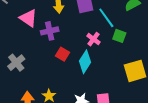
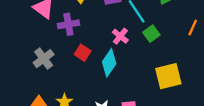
green square: (119, 36) -> (151, 34), turned 32
gray cross: (16, 63) -> (44, 59), moved

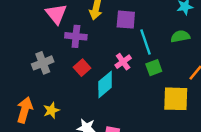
yellow square: (168, 76) -> (176, 99), moved

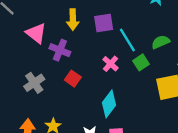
purple cross: (76, 36) -> (60, 50), turned 30
green semicircle: (180, 36) -> (161, 42), moved
cyan diamond: (105, 84) -> (109, 104), moved

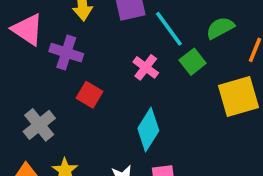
gray cross: (34, 83) -> (39, 125), moved

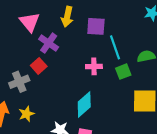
pink cross: (146, 67) -> (94, 66), turned 35
red square: (90, 95) -> (39, 66), moved

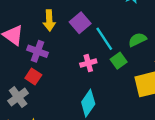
purple square: (96, 26) -> (80, 23), turned -30

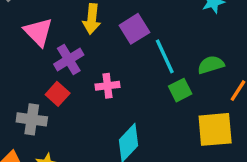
purple cross: (37, 51) -> (69, 60), turned 30
pink cross: (88, 63) -> (107, 86), moved
gray cross: (18, 97) -> (32, 119), turned 36

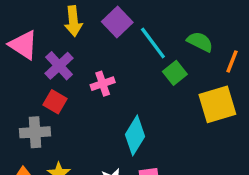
green semicircle: (211, 65) -> (200, 42), turned 55

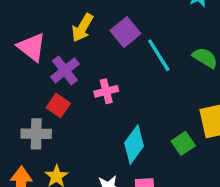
yellow arrow: (73, 21) -> (82, 28), turned 32
green square: (175, 73) -> (183, 143), moved

